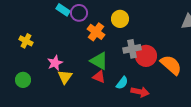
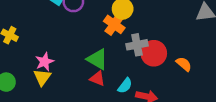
orange cross: (96, 32) -> (114, 24), moved
orange semicircle: (171, 65) -> (184, 64), size x0.6
yellow triangle: (65, 77) -> (42, 77), moved

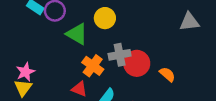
orange cross: (114, 24) -> (93, 66), moved
green triangle: (97, 59) -> (77, 34), moved

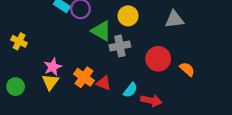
gray triangle: (189, 22) -> (174, 19), moved
gray cross: (120, 55) -> (120, 46), moved
orange cross: (93, 66) -> (84, 77), moved

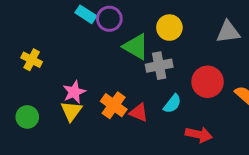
cyan semicircle: (130, 90) -> (172, 104), moved

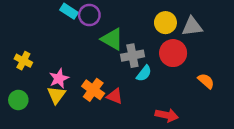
yellow circle: (169, 28) -> (165, 23), moved
yellow cross: (32, 60) -> (23, 61), moved
red circle: (208, 82) -> (173, 53), moved
cyan semicircle: (172, 104) -> (144, 73), moved

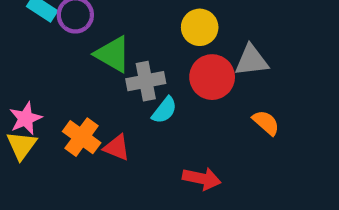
gray triangle: (192, 26) -> (251, 60), moved

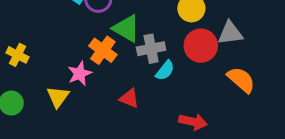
pink star: (26, 118) -> (80, 74), moved
orange semicircle: (266, 123) -> (241, 80), size x1.4
orange cross: (82, 137) -> (103, 50), moved

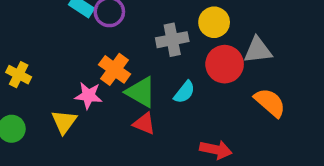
green triangle: (126, 28) -> (141, 92), moved
gray cross: (151, 49) -> (172, 40), moved
pink star: (80, 74) -> (88, 96), turned 30

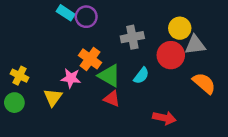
yellow circle: (214, 22) -> (180, 28), moved
yellow cross: (19, 75) -> (20, 76), moved

